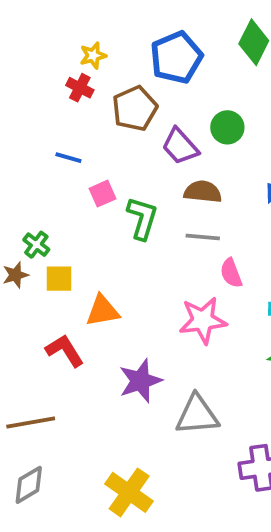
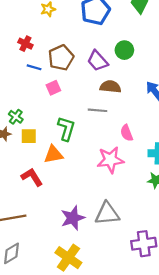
red cross: (80, 88) -> (25, 44), moved
brown pentagon: (135, 108) -> (61, 58), moved
green L-shape: (142, 218) -> (66, 129), moved
gray line: (203, 237) -> (98, 110), moved
purple star: (140, 381) -> (73, 218), moved

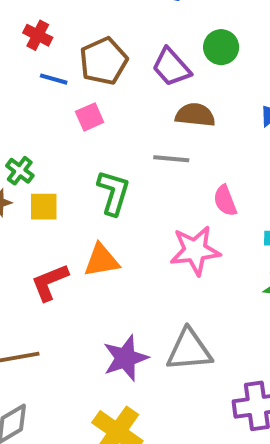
orange triangle: (53, 154) -> (102, 260), moved
red L-shape: (32, 177) -> (50, 282), turned -80

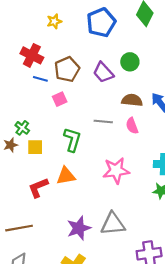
red cross: (38, 35) -> (32, 55), size x1.5
brown semicircle: (195, 115) -> (132, 100), moved
pink semicircle: (225, 201) -> (132, 126), moved

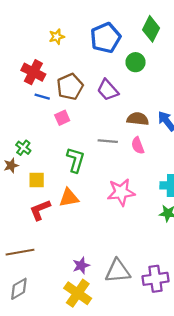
green circle: (130, 62) -> (136, 62), moved
yellow square: (35, 147) -> (37, 180), moved
gray triangle: (113, 224) -> (118, 271), moved
purple star: (79, 228) -> (81, 265), moved, size x0.7

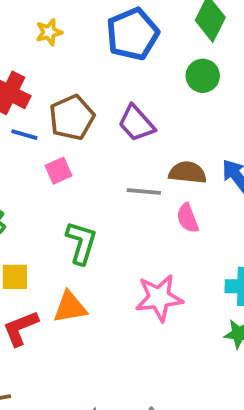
green circle: (136, 62) -> (203, 76), moved
gray line: (108, 141) -> (144, 192), moved

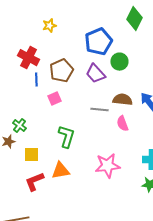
blue pentagon: (133, 34) -> (98, 42), moved
green circle: (203, 76) -> (119, 62), moved
blue line: (24, 135) -> (36, 80), turned 72

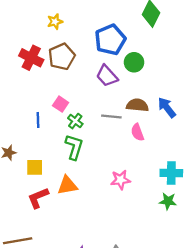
brown pentagon: (61, 71) -> (62, 57), moved
blue line: (36, 80) -> (38, 120), moved
pink square: (54, 99) -> (61, 104), turned -32
green cross: (19, 126) -> (75, 121), moved
pink star: (107, 166) -> (120, 180), size x0.7

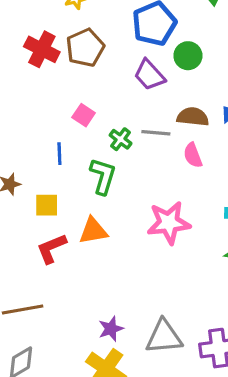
blue line: (38, 120) -> (59, 154), moved
green cross: (75, 121) -> (121, 139), moved
pink star: (120, 180) -> (169, 223), size x1.5

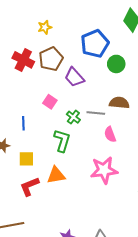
purple trapezoid: (149, 75) -> (74, 77), moved
blue line: (59, 154) -> (23, 123), moved
pink semicircle: (193, 155) -> (110, 134), moved

